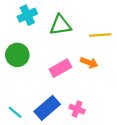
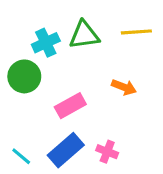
cyan cross: (27, 15) -> (46, 43), moved
yellow line: (100, 35) -> (136, 32), moved
pink rectangle: (60, 68) -> (70, 106), moved

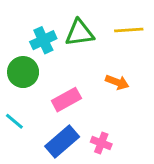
cyan line: (21, 156) -> (14, 121), moved

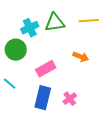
blue rectangle: (62, 142) -> (43, 98), turned -35
pink cross: (101, 143) -> (70, 99), turned 32

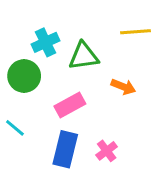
green triangle: (55, 23) -> (84, 56), moved

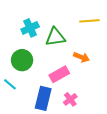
green circle: (24, 76) -> (22, 60), moved
pink rectangle: (70, 105) -> (59, 74), moved

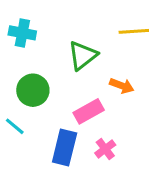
cyan cross: (30, 28) -> (22, 33), moved, turned 36
green triangle: (55, 37) -> (83, 56), turned -30

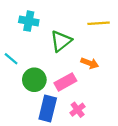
cyan cross: (22, 33) -> (29, 21), moved
green circle: (33, 90) -> (34, 80), moved
cyan line: (15, 126) -> (11, 59), moved

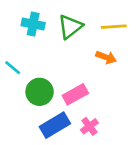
green triangle: (61, 41) -> (70, 27), moved
orange arrow: (90, 63) -> (106, 57), moved
blue rectangle: (48, 109) -> (55, 125), turned 45

